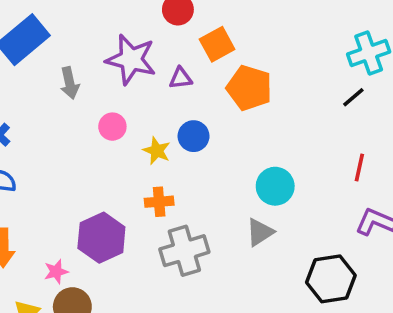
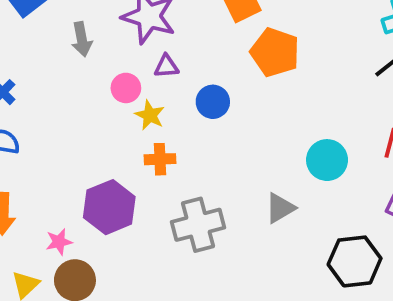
purple triangle: (181, 78) -> (166, 66), moved
yellow star: (157, 151) -> (150, 115), moved
cyan circle: (275, 186) -> (327, 160), moved
orange cross: (159, 202) -> (160, 159), moved

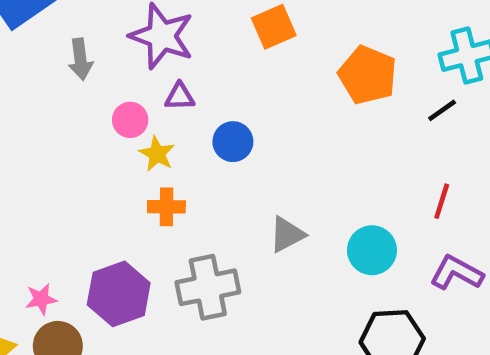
orange pentagon: (275, 52) -> (368, 75), moved
cyan circle: (327, 160) -> (372, 250), moved
purple hexagon: (109, 207) -> (119, 294), moved
gray triangle: (280, 208) -> (287, 234), moved

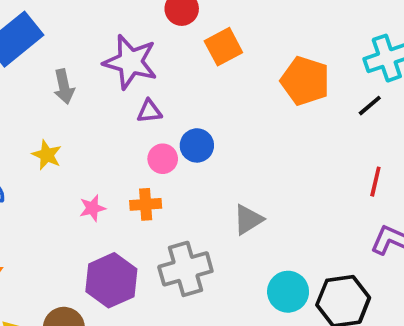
pink circle: (130, 120) -> (163, 159), moved
yellow star: (157, 154) -> (47, 155), moved
cyan circle: (372, 250) -> (288, 292), moved
pink star: (41, 299) -> (92, 208), moved

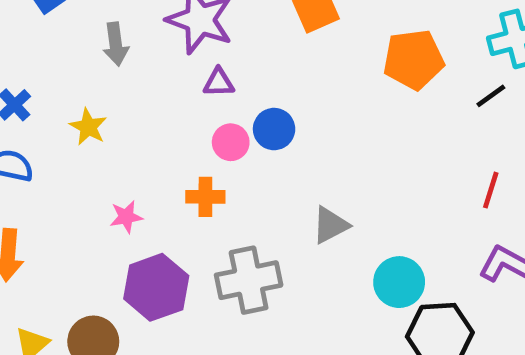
orange pentagon: (305, 81) -> (413, 59), turned -30
pink star: (92, 208) -> (126, 217), moved
cyan circle: (288, 292) -> (399, 282), moved

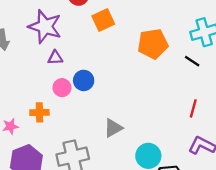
black line: (491, 96) -> (192, 61), turned 70
orange cross: (205, 197) -> (39, 112), moved

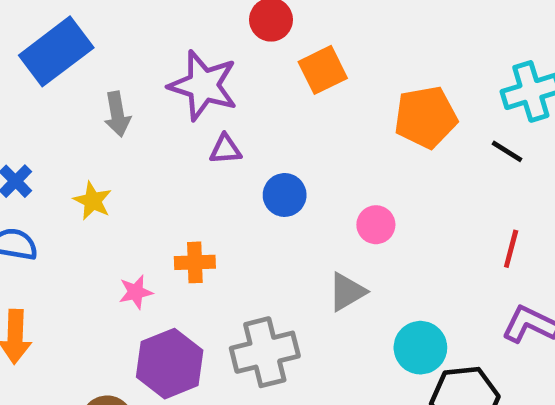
pink circle: (62, 88) -> (376, 225), moved

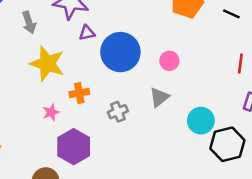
blue circle: (285, 195) -> (120, 52), size x1.8
yellow star: (93, 201) -> (47, 64), moved, size x1.8
gray cross: (265, 352) -> (118, 112), moved, size x0.6

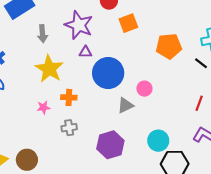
gray triangle: (159, 97) -> (125, 105), moved
gray cross: (118, 112) -> (69, 128), moved
purple hexagon: (74, 147) -> (110, 145), moved

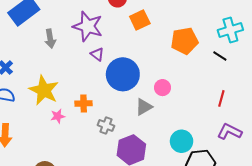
purple triangle: (85, 52) -> (97, 54), turned 40
yellow star: (49, 69) -> (44, 90), moved
gray cross: (69, 128) -> (106, 126), moved, turned 35

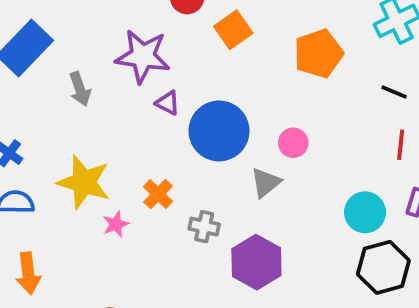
black line: (220, 56) -> (394, 92), moved
orange cross: (84, 103) -> (158, 194), turned -35
cyan circle: (182, 141) -> (365, 212), moved

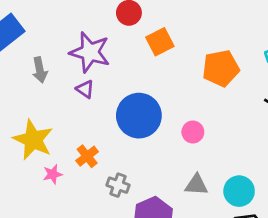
purple triangle: (168, 103) -> (85, 89), moved
gray triangle: (266, 183) -> (196, 185), moved, turned 35

